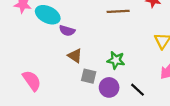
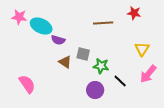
gray square: (89, 76) -> (83, 54), moved
black line: (137, 90) -> (120, 81), moved

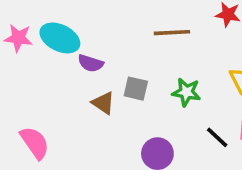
pink star: (19, 17) -> (18, 38), moved
green star: (101, 66) -> (186, 92), moved
black line: (120, 81) -> (217, 137), moved

